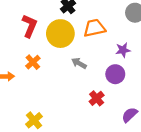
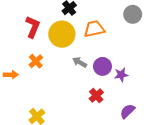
purple star: (123, 50) -> (121, 75), moved
purple circle: (115, 74) -> (102, 66), moved

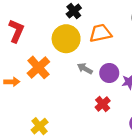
red L-shape: (33, 27) -> (16, 31), moved
orange cross: (36, 61) -> (38, 67), size x1.5

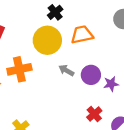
orange cross: (38, 67) -> (19, 69), turned 30
red cross: (103, 104) -> (94, 114), moved

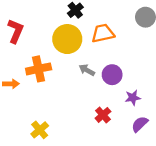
purple star: (111, 84) -> (133, 98), moved
red cross: (94, 114) -> (103, 115), moved

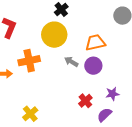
orange trapezoid: (103, 33) -> (95, 43), moved
purple star: (133, 98) -> (112, 94), moved
purple semicircle: (140, 124) -> (104, 115), moved

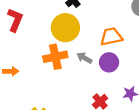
orange cross: (29, 61) -> (55, 57), moved

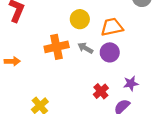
yellow circle: (65, 28) -> (80, 19), moved, size x0.7

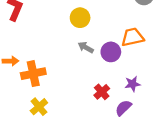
orange trapezoid: (112, 27) -> (133, 37), moved
orange cross: (57, 47) -> (33, 74), moved

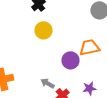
gray arrow: (86, 47) -> (47, 83), moved

